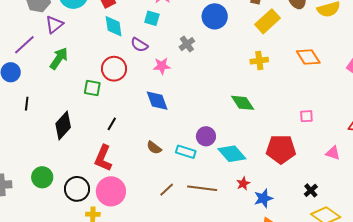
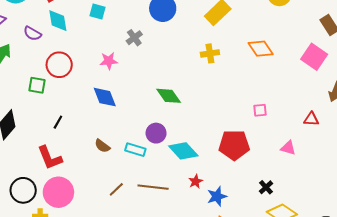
purple semicircle: (139, 45) -> (32, 34), moved
green diamond: (243, 103) -> (169, 96), moved
red L-shape: (103, 158) -> (50, 158), turned -44

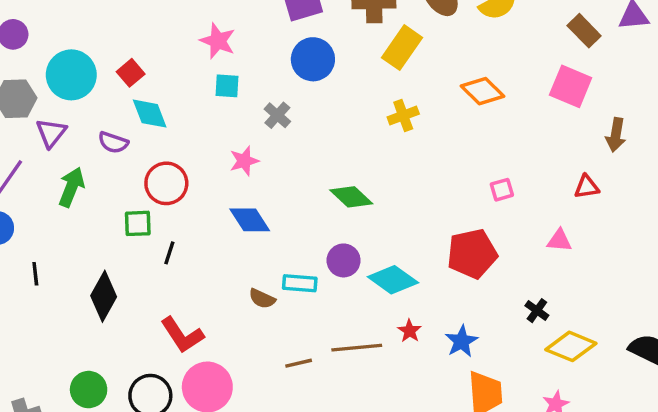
cyan square: (98, 12) -> (227, 86), moved
black line: (58, 122) -> (169, 253), moved
cyan rectangle: (135, 150) -> (300, 283), moved
red star: (196, 181) -> (410, 331), moved
brown line: (116, 189) -> (299, 363), turned 42

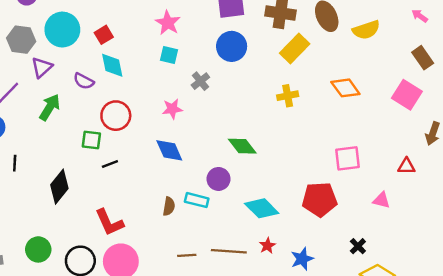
pink square: (502, 190) -> (348, 158), size x1.6
black line: (169, 253) -> (110, 164), turned 42
purple circle: (344, 260) -> (219, 179), moved
brown semicircle: (262, 299) -> (169, 206), turned -114

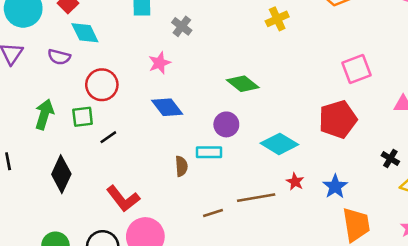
green arrow: (50, 107) -> (44, 114), moved

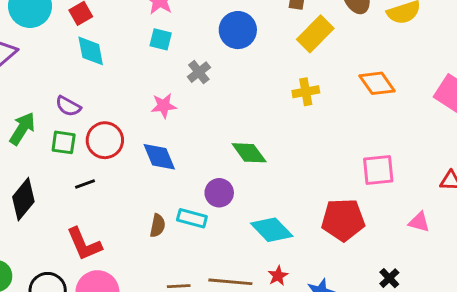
purple semicircle: (59, 57) -> (68, 106), moved
red circle: (102, 85) -> (105, 140), moved
black line: (108, 137) -> (85, 184), moved

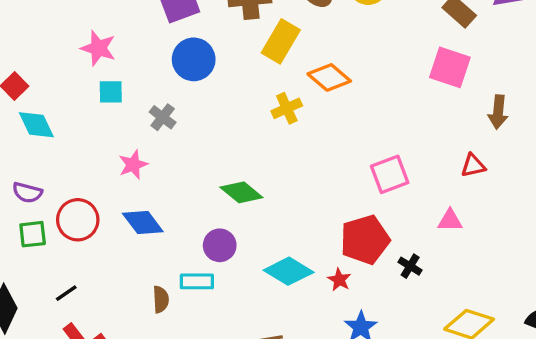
orange diamond: (377, 83) -> (329, 77), moved
black line: (85, 184) -> (66, 293), moved
red star: (278, 276) -> (339, 280), moved
black cross: (389, 278) -> (410, 266), moved

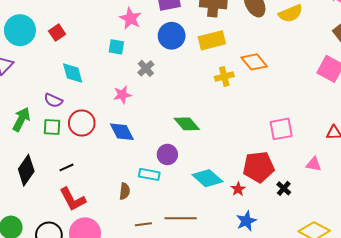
yellow rectangle: (281, 41) -> (212, 40), moved, turned 35
pink star: (98, 48) -> (130, 18), moved
cyan diamond: (36, 125) -> (73, 73), moved
brown semicircle: (161, 299) -> (125, 191), moved

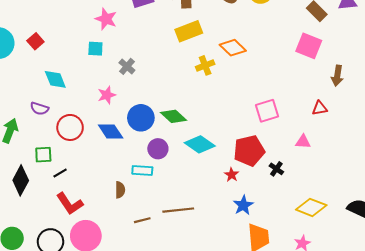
blue circle: (172, 36) -> (141, 118), moved
green square: (52, 127) -> (43, 155), moved
cyan diamond: (207, 178) -> (200, 144), moved

